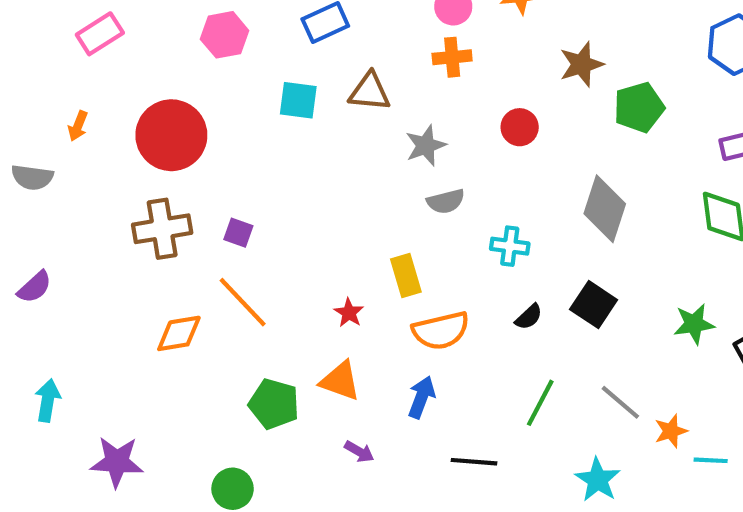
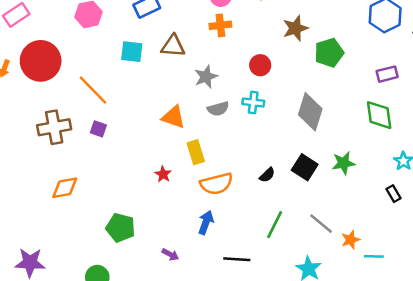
red circle: (171, 135) -> (41, 61), moved
cyan cross: (510, 246) -> (253, 102), moved
orange line: (243, 302) -> (93, 90), moved
green star: (694, 324) -> (344, 163), moved
orange triangle: (340, 381) -> (173, 117), moved

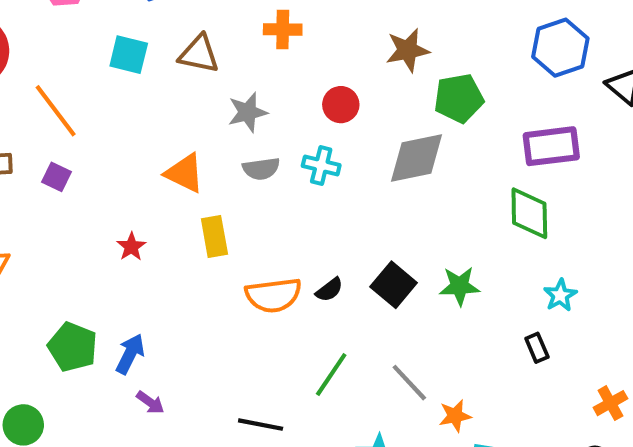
purple rectangle: (387, 74) -> (551, 146), size x1.5
gray diamond: (310, 112) -> (417, 158), moved, turned 54
red star: (163, 174) -> (131, 247), moved
orange semicircle: (216, 184) -> (273, 295), moved
blue arrow: (206, 222) -> (130, 354), moved

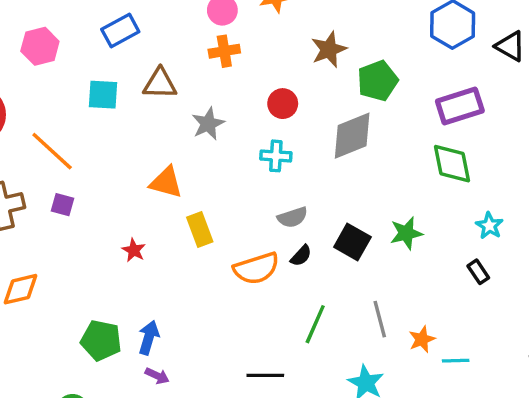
gray semicircle: (261, 169) -> (293, 217), moved
gray line: (409, 383) -> (380, 319), turned 39
purple arrow: (150, 402) -> (157, 376), moved

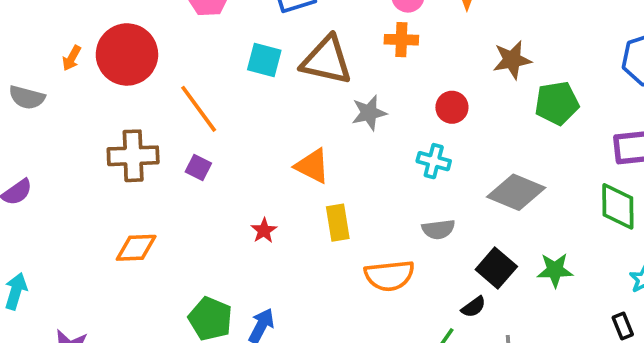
brown triangle: (160, 84) -> (327, 60), size x1.4
gray diamond: (352, 136) -> (516, 192), moved, turned 33
black semicircle: (301, 256) -> (474, 307), moved

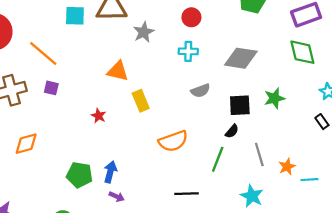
black square: (496, 268) -> (240, 105), turned -30
orange semicircle: (389, 276) -> (173, 141), moved

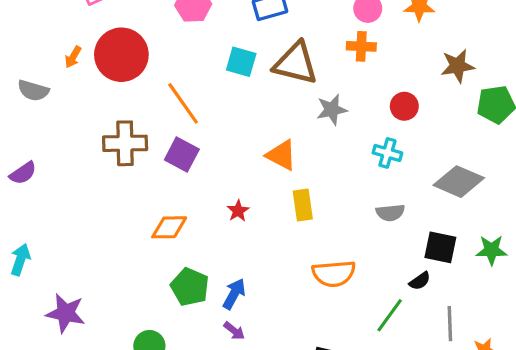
purple square: (51, 88) -> (182, 155), size x1.5
orange diamond: (26, 144) -> (169, 227), moved

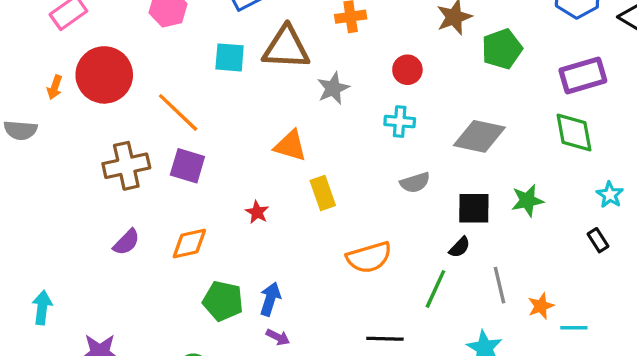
purple semicircle: (23, 173) -> (126, 242), moved

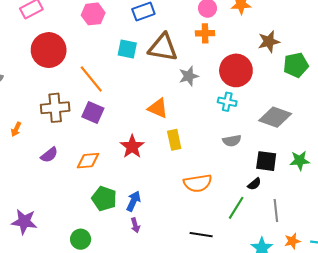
red circle: (407, 70) -> (236, 70), size x1.8
orange arrow: (55, 87) -> (16, 129), moved
red star: (257, 212) -> (132, 147), size x1.6
orange star: (541, 306) -> (292, 241), moved
purple arrow: (278, 337) -> (135, 225), turned 40

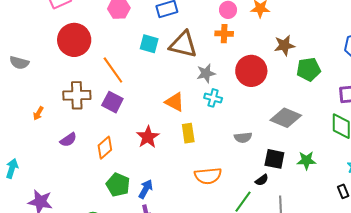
cyan cross: (227, 102) -> (213, 98), moved
orange diamond: (88, 161) -> (105, 148), turned -40

